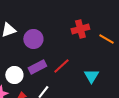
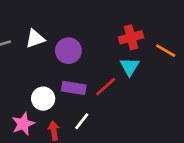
purple rectangle: (37, 67) -> (74, 88), turned 36
cyan triangle: (91, 76) -> (130, 67), moved

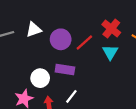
red cross: (131, 37) -> (111, 29), turned -36
red line: (106, 87) -> (84, 43), moved

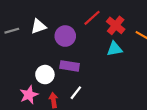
red line: (84, 43) -> (92, 18), moved
cyan triangle: (110, 52) -> (114, 49), turned 49

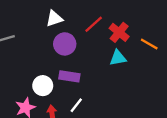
white triangle: (39, 26) -> (54, 19), moved

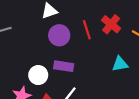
red line: (94, 24) -> (87, 30), moved, turned -66
cyan triangle: (118, 58) -> (120, 64), moved

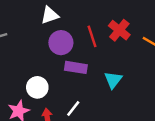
cyan triangle: (120, 64) -> (113, 80), moved, turned -42
purple rectangle: (64, 66) -> (76, 67), moved

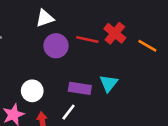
red line: (92, 36) -> (87, 40), turned -60
purple rectangle: (76, 67) -> (80, 88), moved

